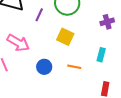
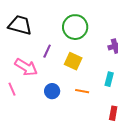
purple line: (39, 15) -> (47, 51), moved

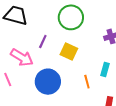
blue circle: (52, 91) -> (48, 82), size x1.6
orange line: (82, 91) -> (87, 82), moved, turned 64

